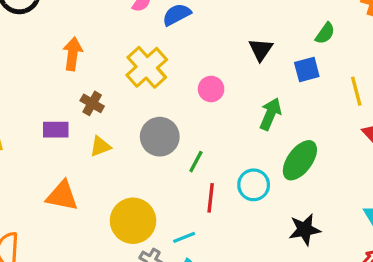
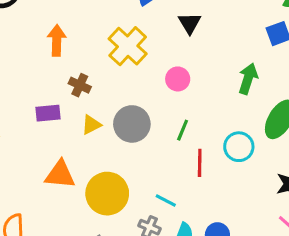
black triangle: (261, 50) -> (190, 23), moved
pink circle: (211, 89) -> (178, 79), moved
gray circle: (160, 137) -> (132, 124), moved
yellow circle: (133, 221) -> (107, 194), moved
cyan line: (184, 237) -> (166, 201), moved, turned 55

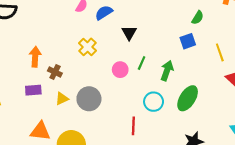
orange arrow: (57, 40) -> (35, 57), moved
yellow cross: (128, 46) -> (87, 47), size x0.7
green line: (183, 130) -> (142, 63), moved
cyan circle: (239, 147) -> (154, 102), moved

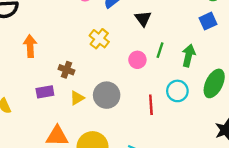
orange arrow: (35, 57) -> (30, 46), moved
red line: (133, 126) -> (151, 105), moved

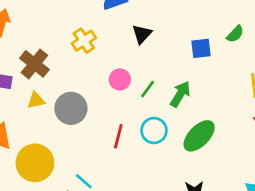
blue square: (208, 21) -> (201, 48), moved
green line: (160, 50) -> (148, 89), moved
brown cross: (66, 70) -> (34, 64), size x1.5

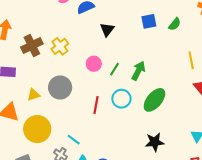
yellow cross: (84, 41) -> (60, 46), moved
blue square: (201, 48) -> (149, 21), moved
brown cross: (34, 64) -> (32, 45), moved, turned 30
yellow triangle: (36, 100) -> (34, 95), moved

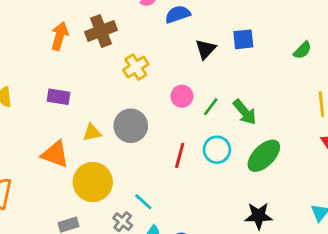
blue square: (149, 21) -> (243, 39), moved
brown cross: (32, 45) -> (101, 31), moved
green arrow: (138, 71) -> (245, 112), turned 108

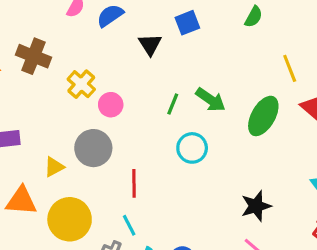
brown cross: (101, 31) -> (33, 56), turned -32
pink circle: (182, 96) -> (111, 105), moved
red line: (180, 155) -> (134, 183), moved
green ellipse: (264, 156) -> (263, 116), moved
cyan line: (143, 202) -> (129, 225), turned 36

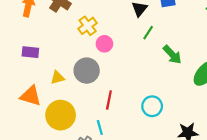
green line: (173, 104) -> (148, 33), moved
cyan circle: (192, 148) -> (152, 106), moved

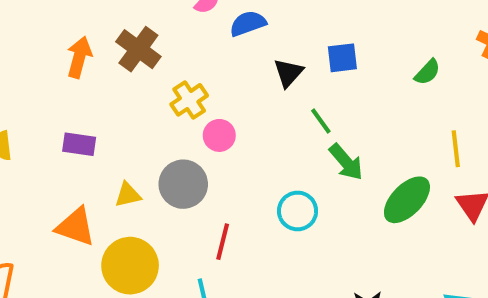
green line: (148, 33) -> (321, 121), moved, turned -72
cyan circle: (152, 106) -> (298, 211), moved

